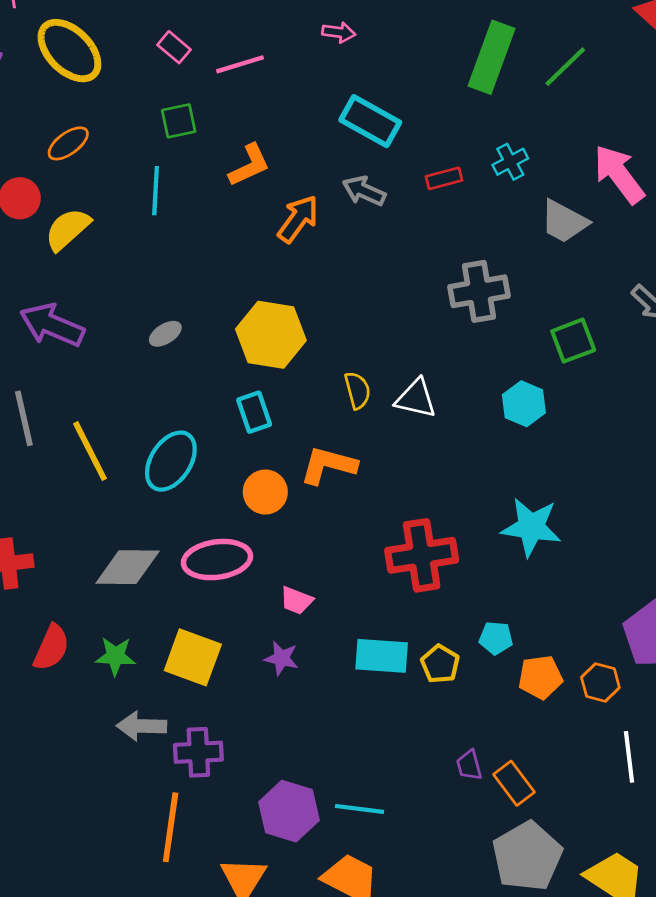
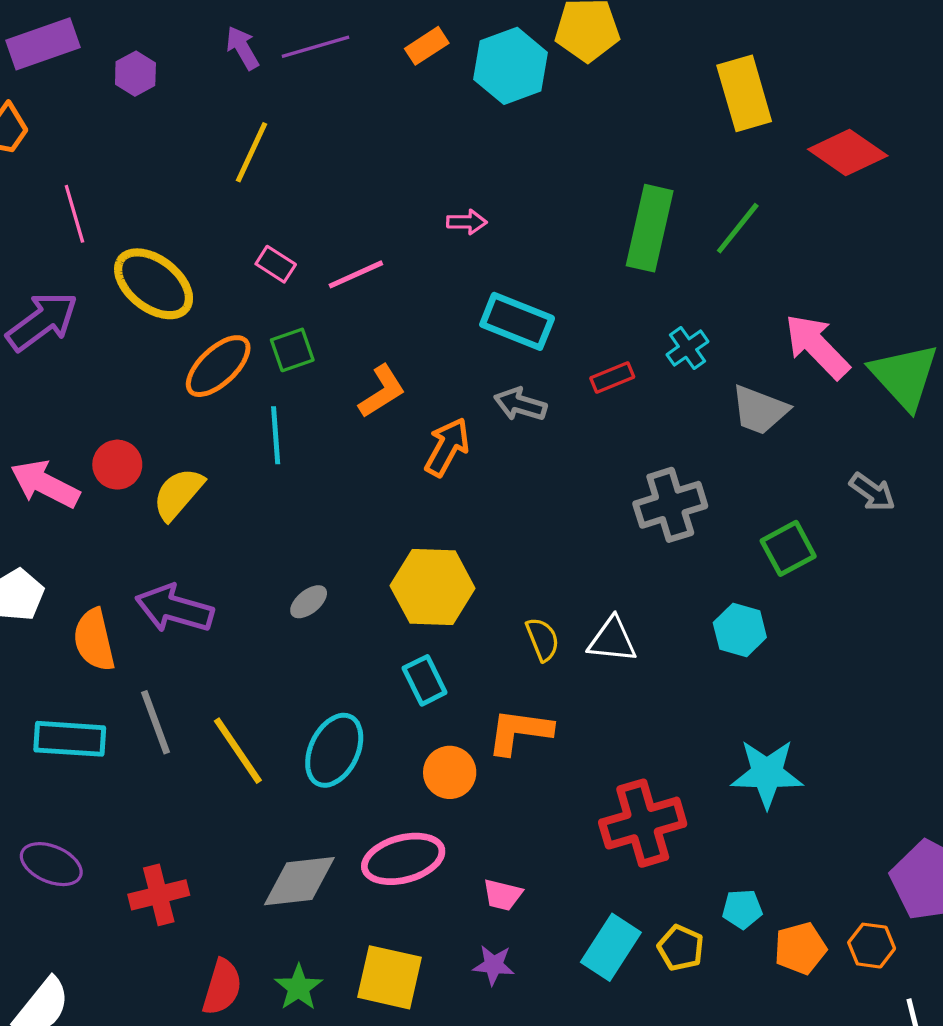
orange ellipse: (68, 143) -> (218, 366), moved, size x1.4
green star: (115, 656) -> (298, 987), turned -30
cyan rectangle: (382, 656) -> (611, 947), turned -54

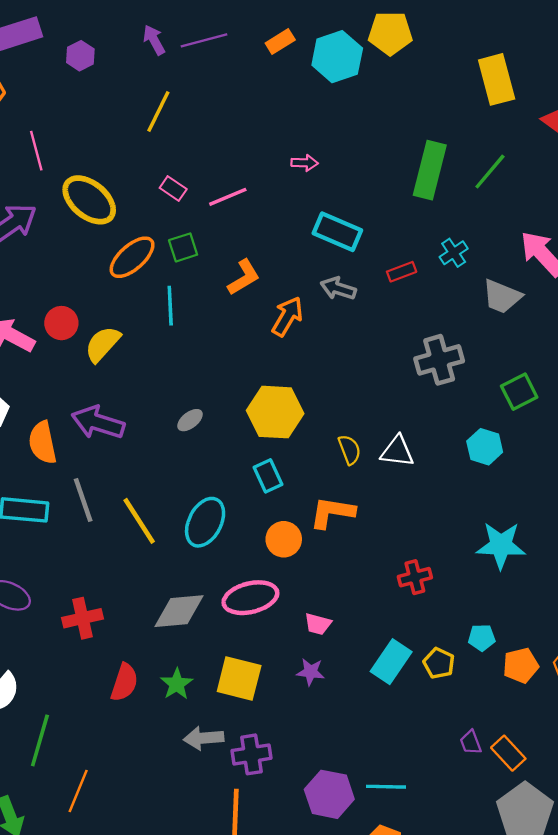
red cross: (643, 823) -> (415, 577), size x0.6

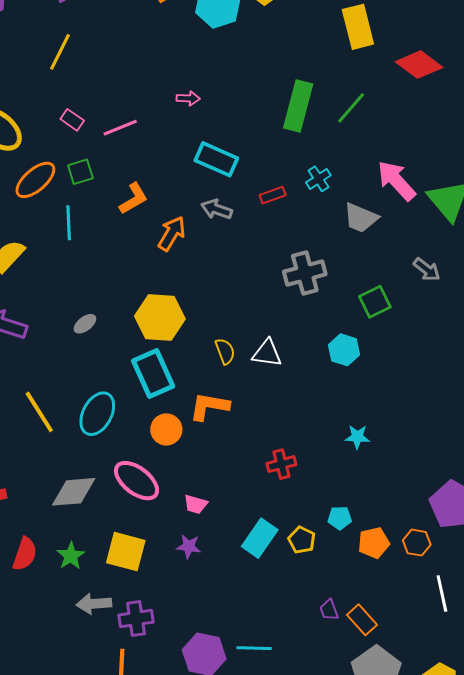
cyan rectangle: (268, 476) -> (153, 374), size x1.6
cyan star: (501, 545) -> (357, 437), size x0.6
pink ellipse: (250, 598) -> (136, 481), turned 51

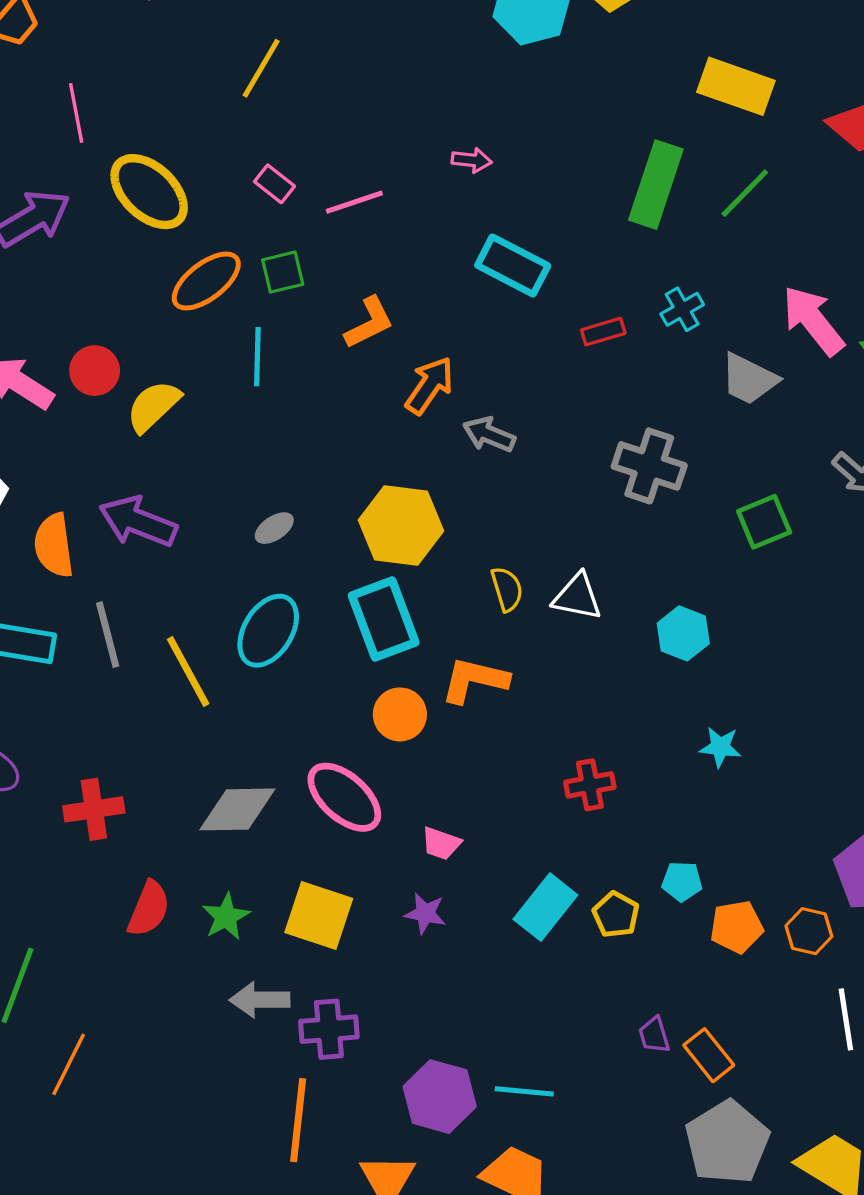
yellow rectangle: (358, 27) -> (736, 86), moved, turned -60
gray arrow: (217, 209) -> (489, 435), moved
gray cross: (305, 273) -> (649, 466), turned 30
cyan hexagon: (344, 350) -> (683, 633), moved
cyan ellipse: (97, 414) -> (268, 631), moved

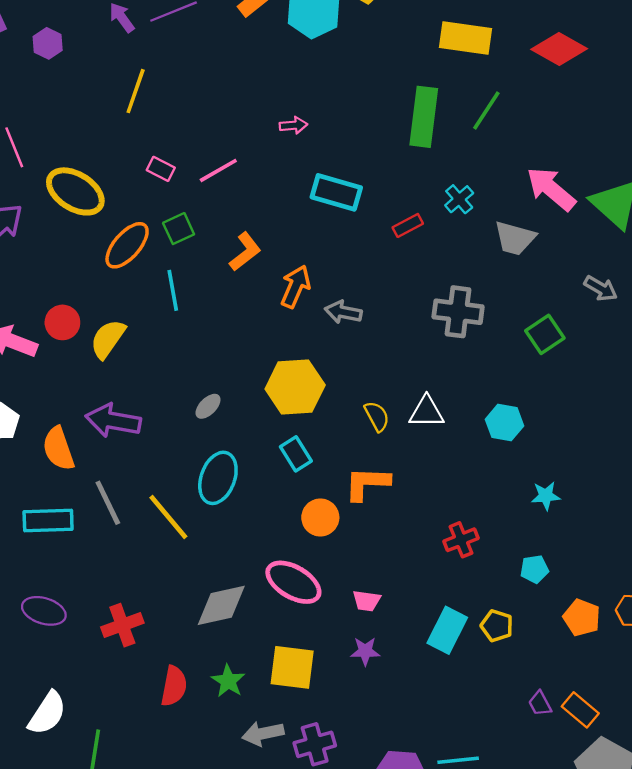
cyan rectangle: (384, 619) -> (296, 454), size x0.6
cyan pentagon: (682, 881) -> (534, 569), moved
orange pentagon: (737, 927) -> (582, 618), turned -30

